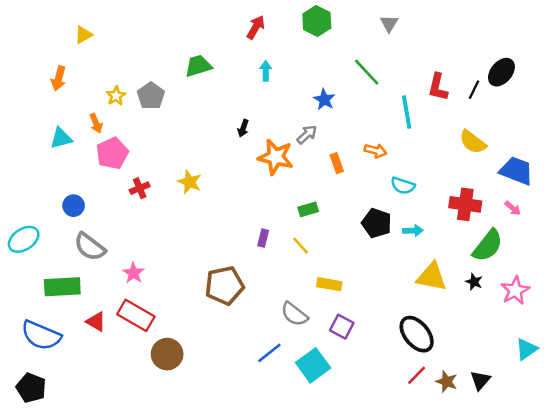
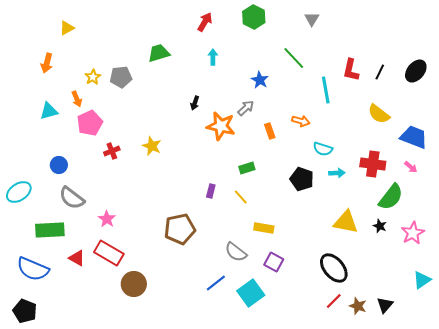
black ellipse: (501, 72) -> (416, 71), moved
gray pentagon: (151, 96) -> (121, 77), turned 30
cyan arrow: (413, 231) -> (337, 173), moved

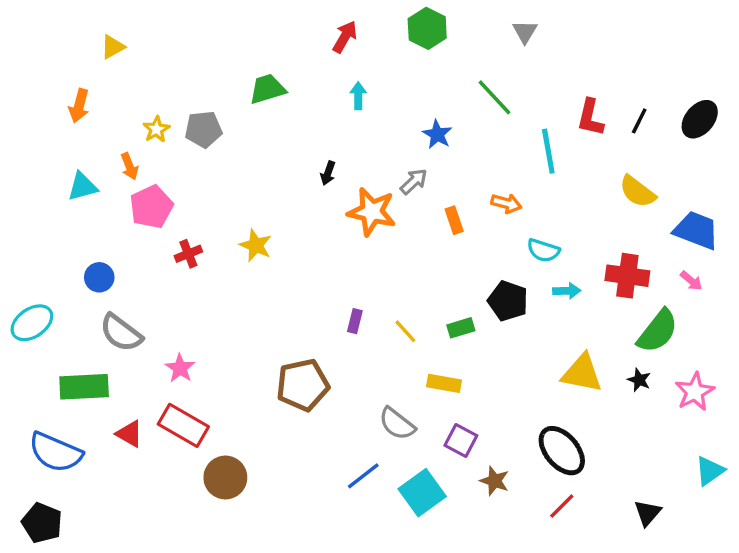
green rectangle: (247, 168) -> (461, 328), moved
brown star: (358, 306) -> (494, 481), moved

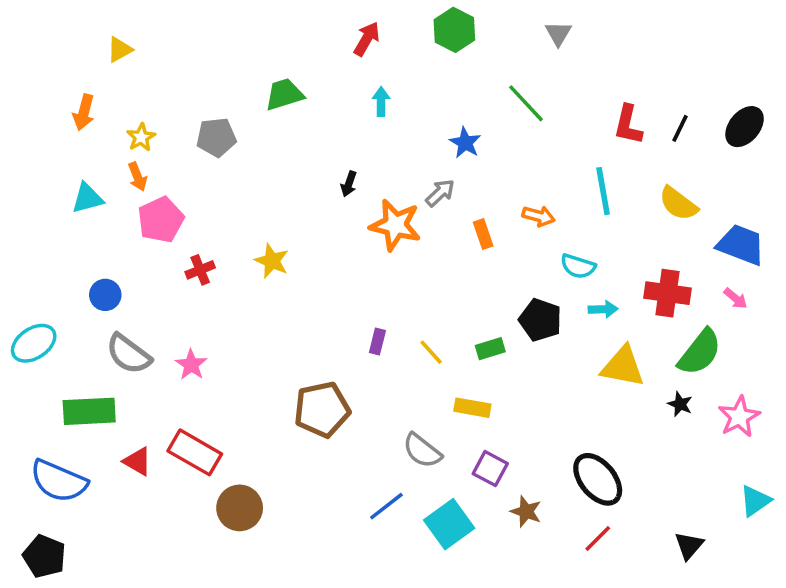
yellow star: (156, 129) -> (141, 137), moved
cyan line: (548, 151) -> (603, 191), moved
pink star: (180, 368) -> (191, 365), moved
yellow triangle: (582, 373) -> (623, 367), moved

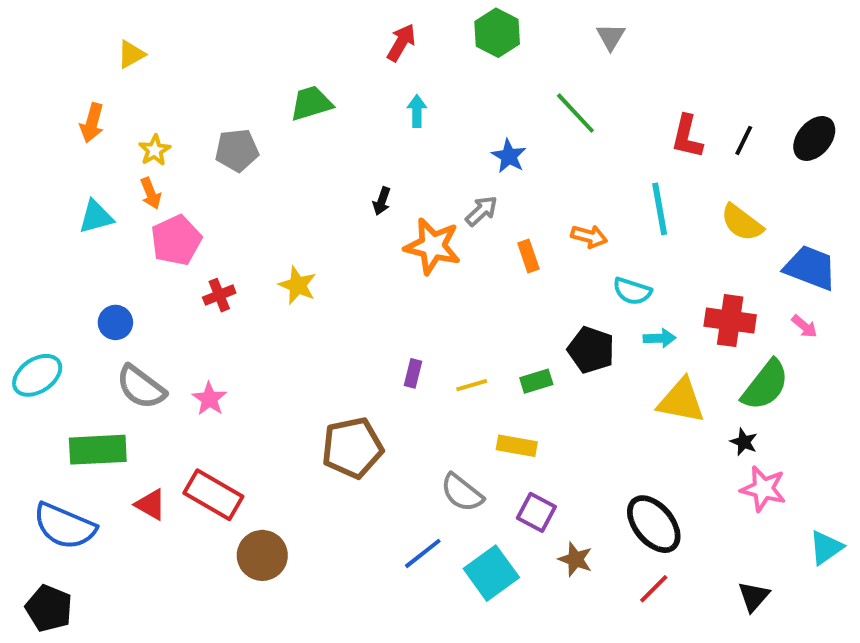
yellow line: (431, 352) -> (472, 385), turned -64
pink star: (739, 417) -> (763, 489), moved, turned -30

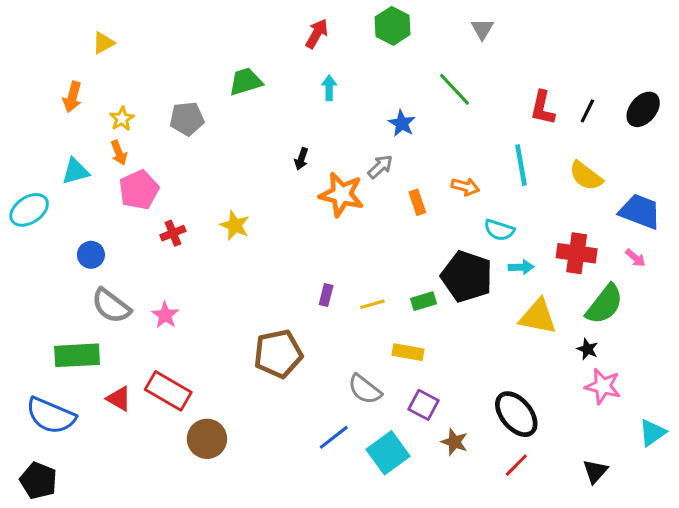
black pentagon: (591, 350) -> (467, 276), size x1.4
cyan ellipse: (37, 375) -> (29, 210), moved

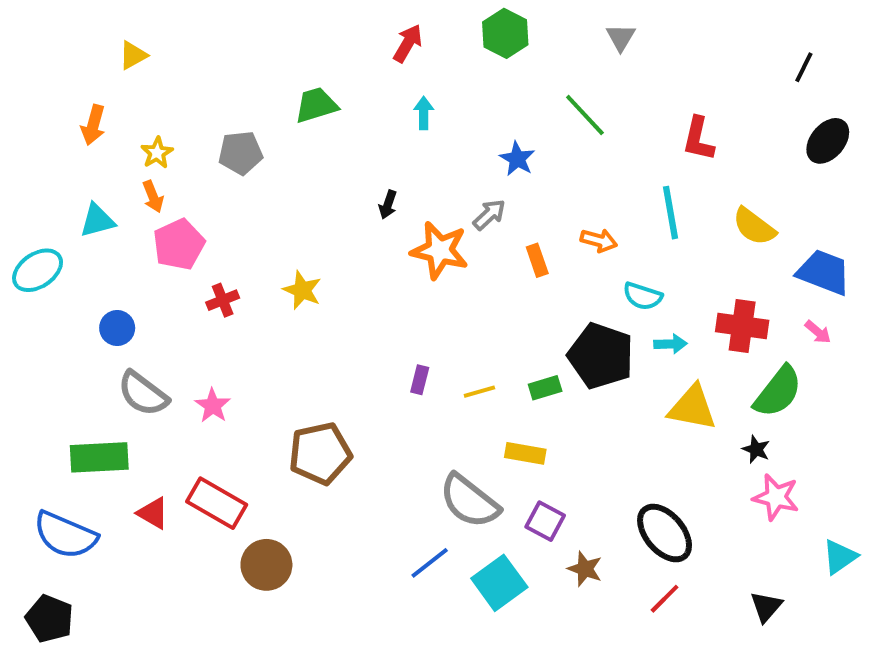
black line: (587, 111) -> (804, 67), moved
brown pentagon: (278, 354) -> (320, 453), moved
gray semicircle: (365, 389) -> (469, 501), size x1.4

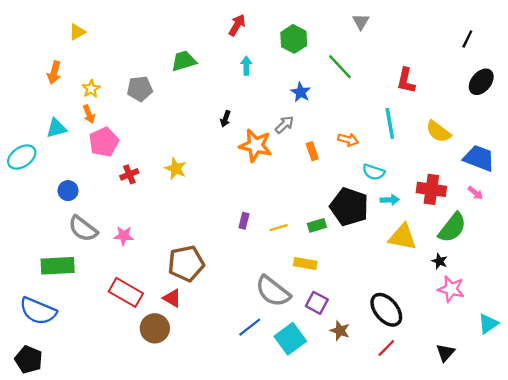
green hexagon: (505, 33) -> (294, 39), moved
pink star: (213, 406) -> (124, 236), turned -30
red triangle: (153, 513) -> (172, 298), moved

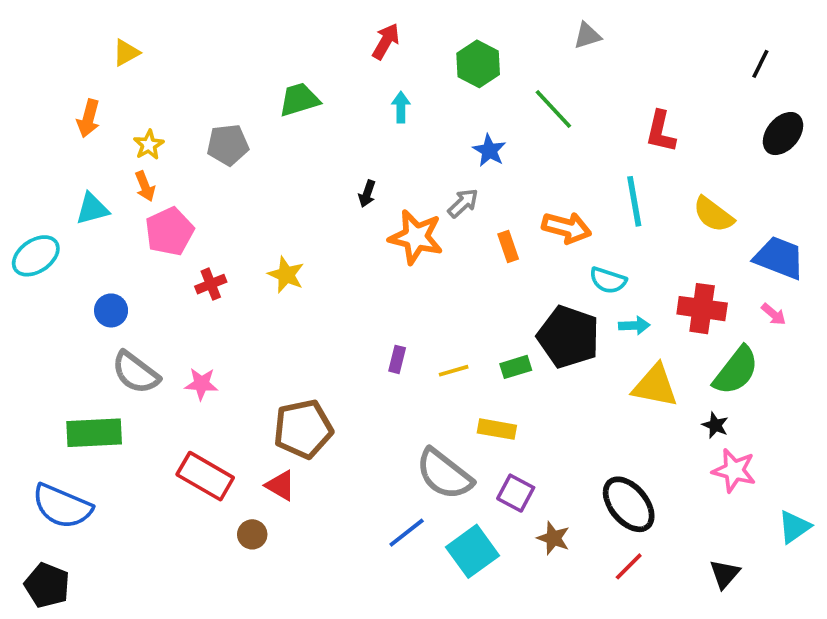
gray triangle: (361, 22) -> (587, 36), turned 42
orange arrow: (348, 140) -> (567, 228), size x1.4
brown circle: (155, 328) -> (252, 534), size x0.6

